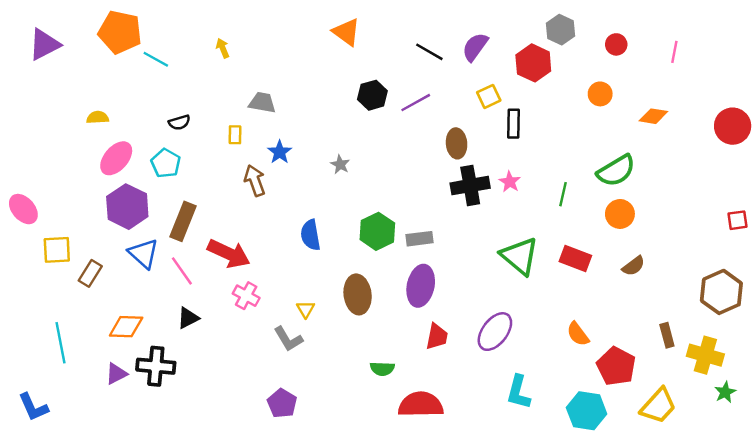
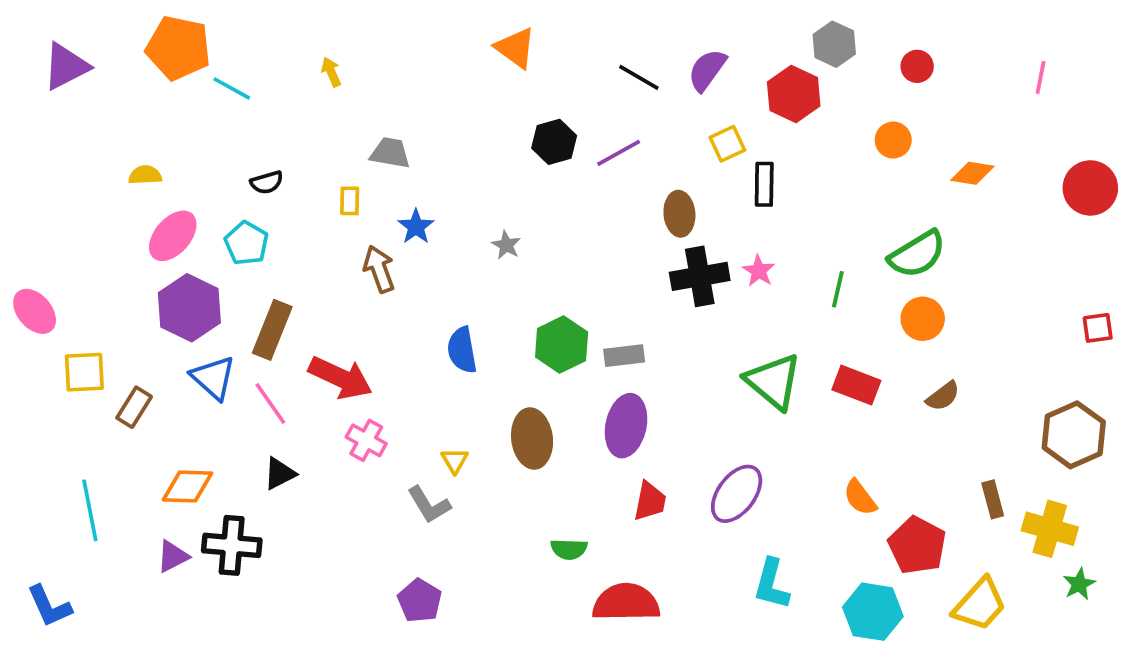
pink line: (674, 52) -> (1041, 77), moved

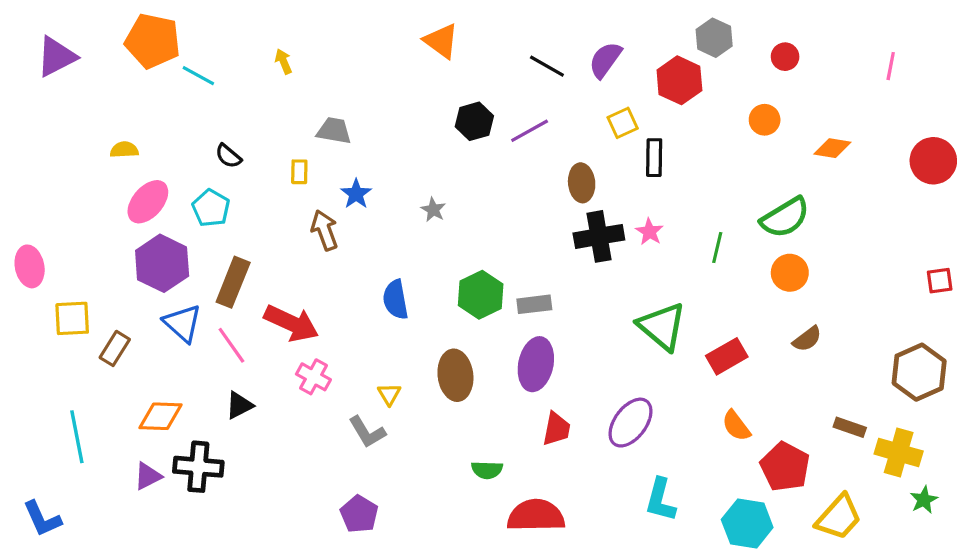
black semicircle: (267, 182) -> (228, 156), turned 56
pink ellipse: (35, 311) -> (30, 266), turned 30
red rectangle: (856, 385) -> (727, 356), moved, turned -51
brown rectangle: (993, 499) -> (850, 427), turned -56

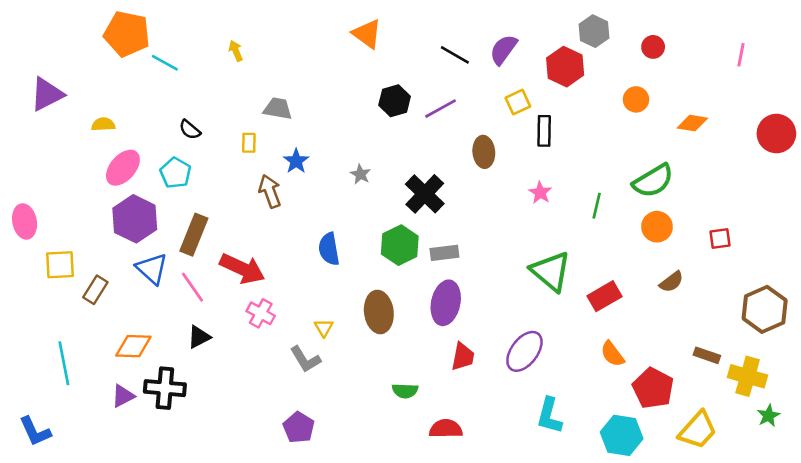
purple triangle: (56, 57) -> (47, 94), moved
black cross: (599, 236) -> (425, 194), moved, turned -36
red square: (940, 281) -> (720, 239), moved
red semicircle: (536, 516) -> (446, 429), size x0.7

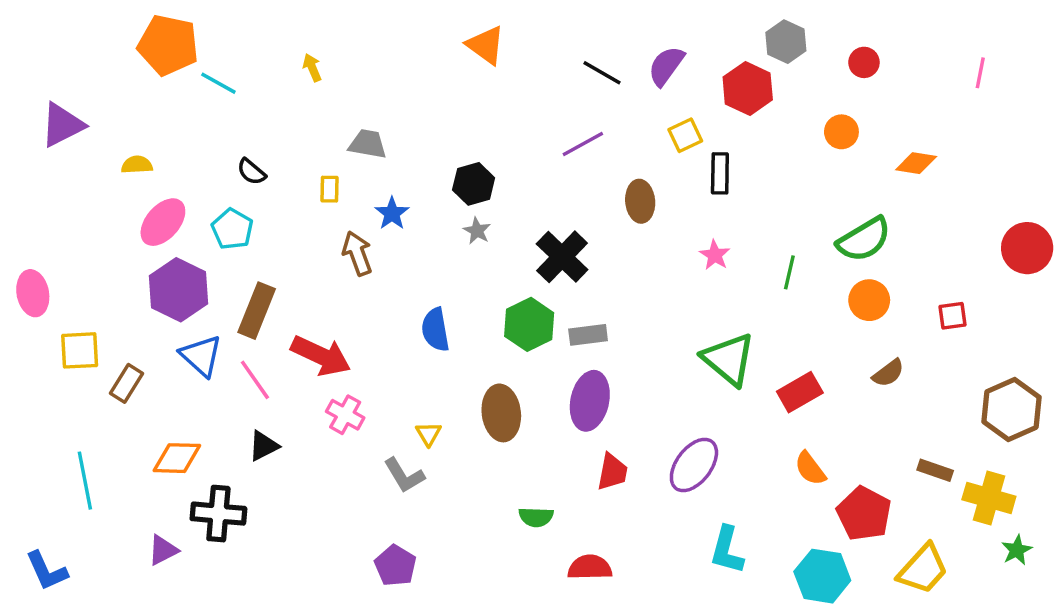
black hexagon: (395, 101) -> (474, 184), moved
red circle: (776, 134) -> (1027, 248), moved
purple triangle: (123, 396) -> (163, 550), moved

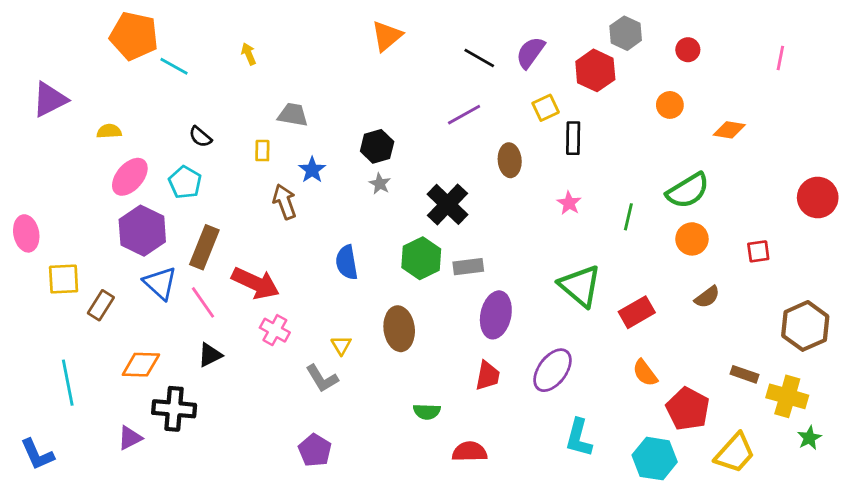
orange triangle: (486, 45) -> (387, 36), turned 44
purple ellipse: (590, 401) -> (496, 315), moved

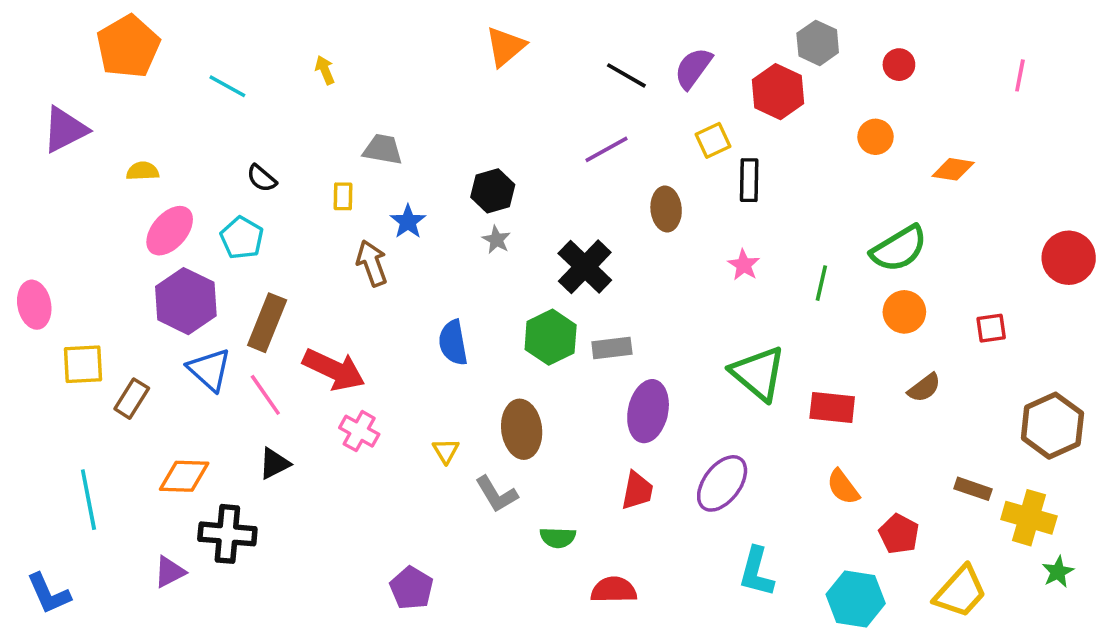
orange pentagon: (134, 36) -> (128, 47), moved, turned 30
red rectangle: (637, 312) -> (832, 408), turned 36
gray L-shape: (322, 378) -> (496, 494), moved
red pentagon: (688, 409) -> (899, 534), size x0.7

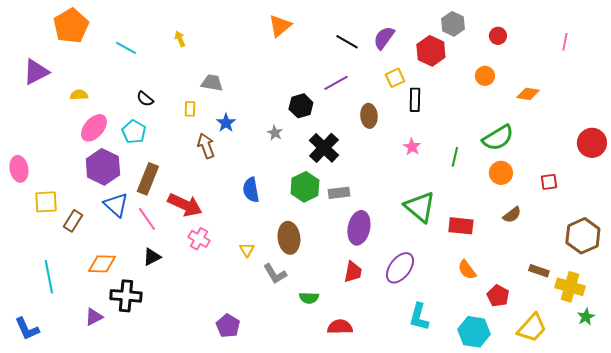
black hexagon: (493, 191) -> (301, 106), moved

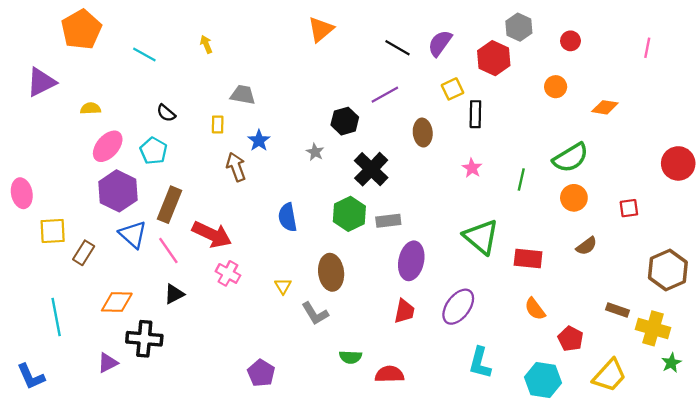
green semicircle: (309, 298) -> (351, 357), moved

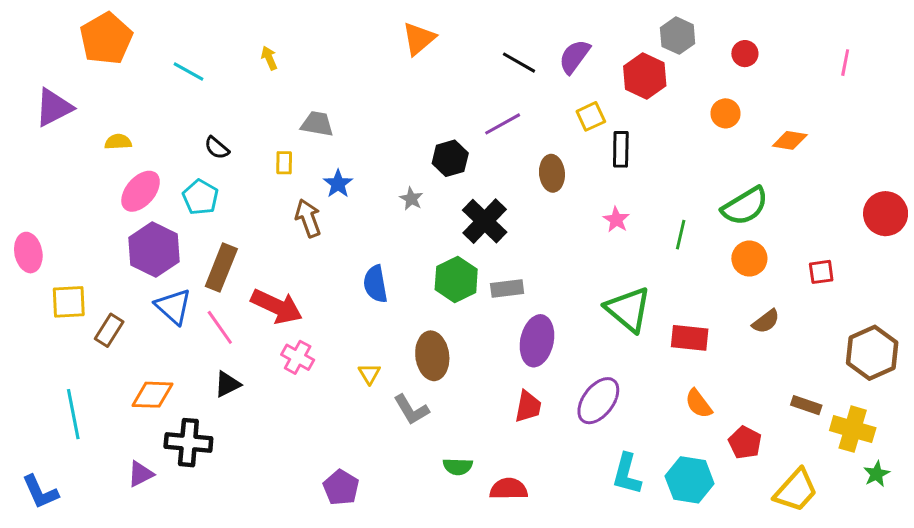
cyan hexagon: (543, 380) -> (690, 480), moved

